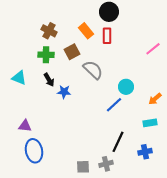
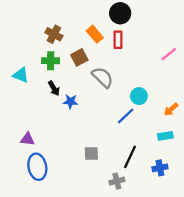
cyan triangle: (19, 78) -> (21, 75), moved
gray square: (83, 167) -> (91, 153), moved

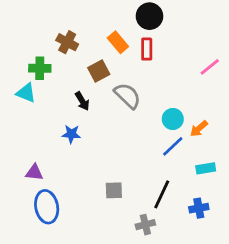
green cross: (51, 61) -> (40, 68), moved
black arrow: (54, 88) -> (82, 101), moved
blue star: (70, 102) -> (71, 134), moved
orange arrow: (171, 109) -> (199, 129), moved
blue line: (126, 116) -> (173, 146), moved

